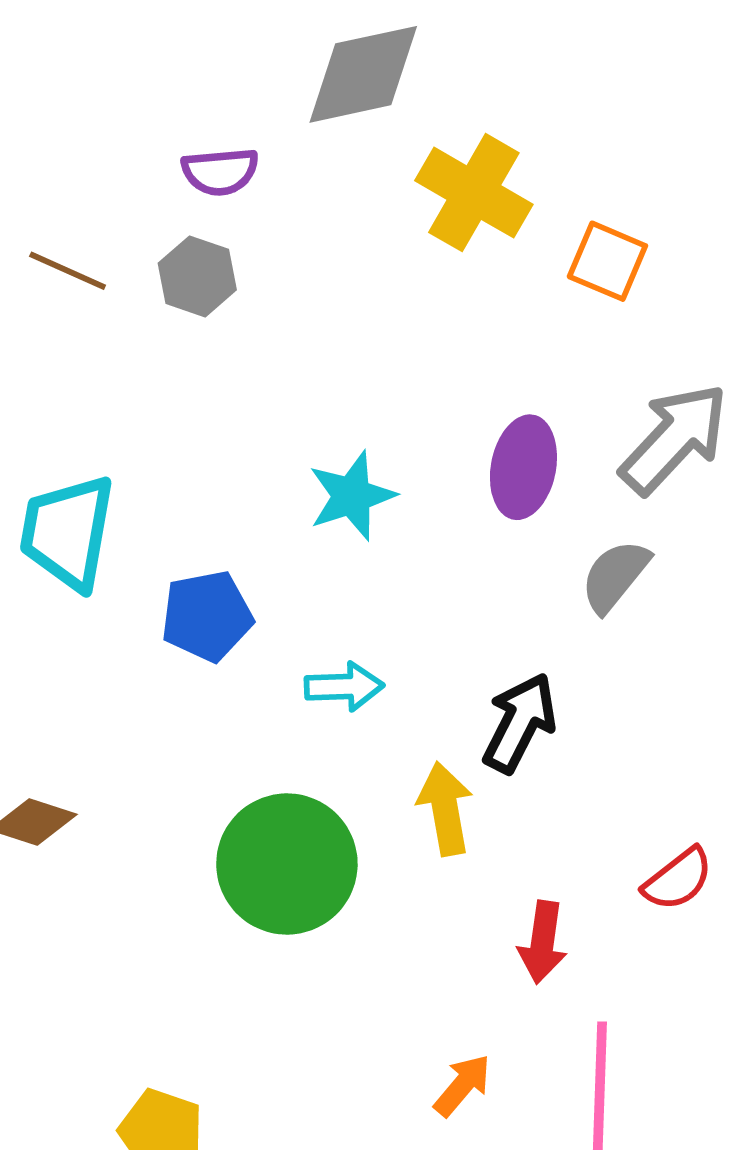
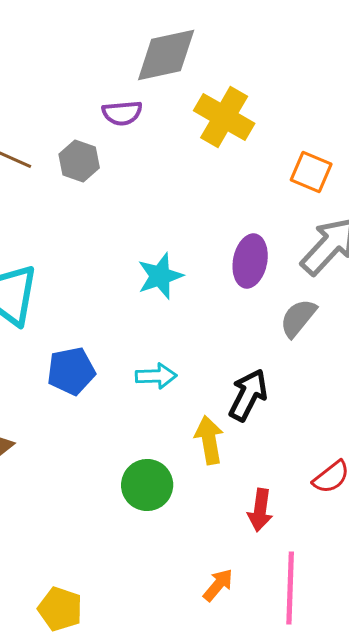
purple semicircle: (220, 172) -> (122, 113), moved
orange square: (607, 261) -> (311, 172), moved
blue pentagon: (207, 616) -> (71, 371), moved
green circle: (287, 864) -> (147, 485), moved, size x0.7

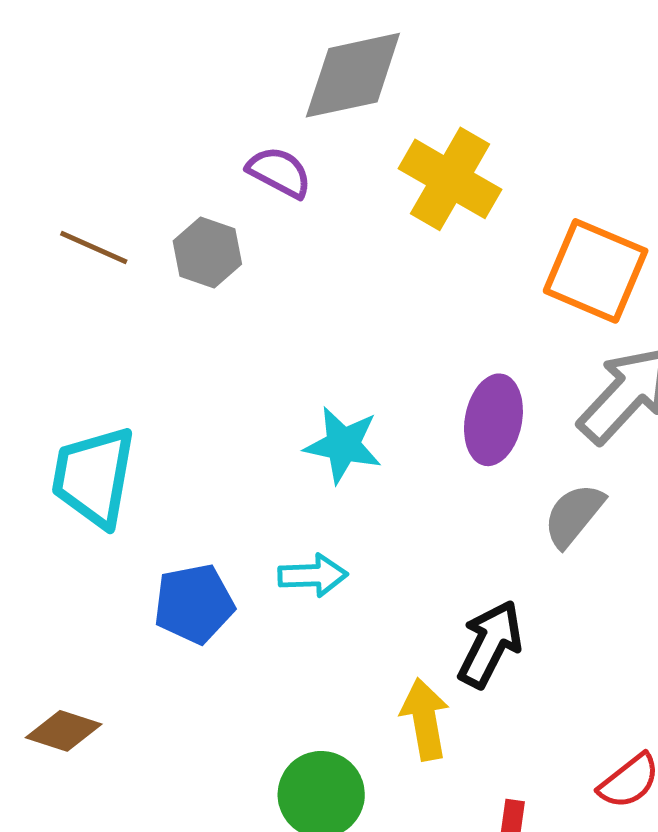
purple semicircle: (122, 113) -> (279, 172), turned -147
orange square: (311, 172) -> (596, 271), size x1.5
cyan star: (160, 276) -> (343, 445), turned 30
cyan arrow: (156, 376) -> (313, 575), moved

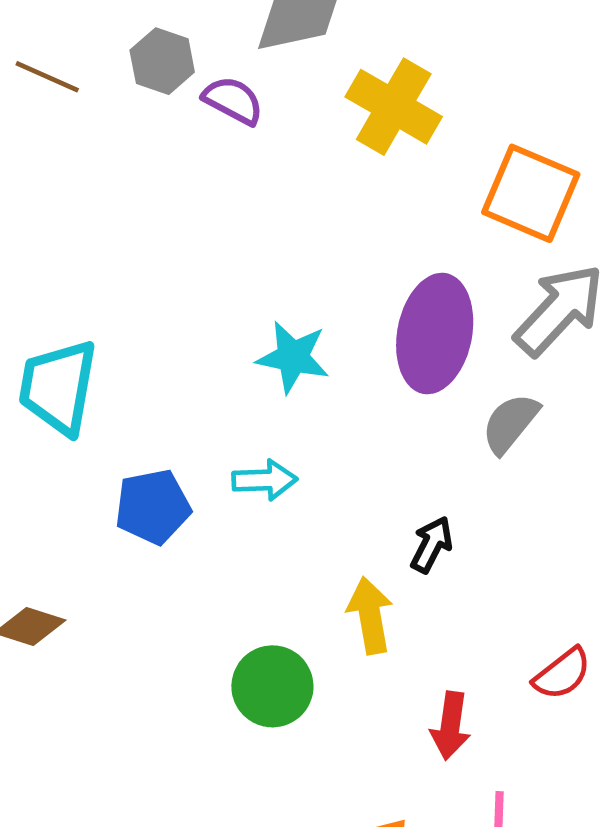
brown line: (94, 247) -> (47, 77), moved
gray hexagon: (207, 253) -> (162, 61), moved
purple ellipse: (493, 420) -> (435, 334), size x1.4
black arrow: (490, 644) -> (432, 545), size x0.7

